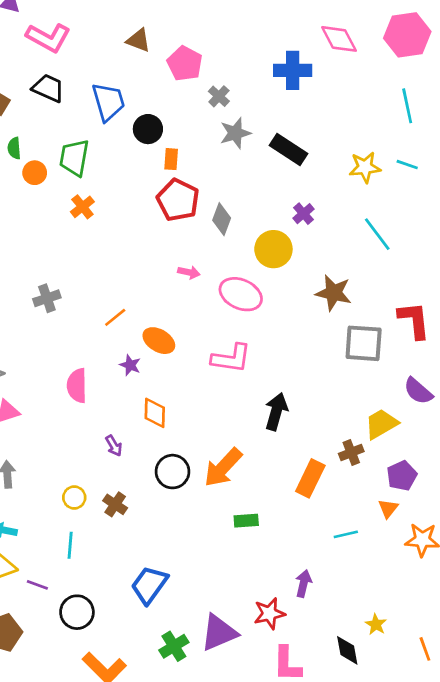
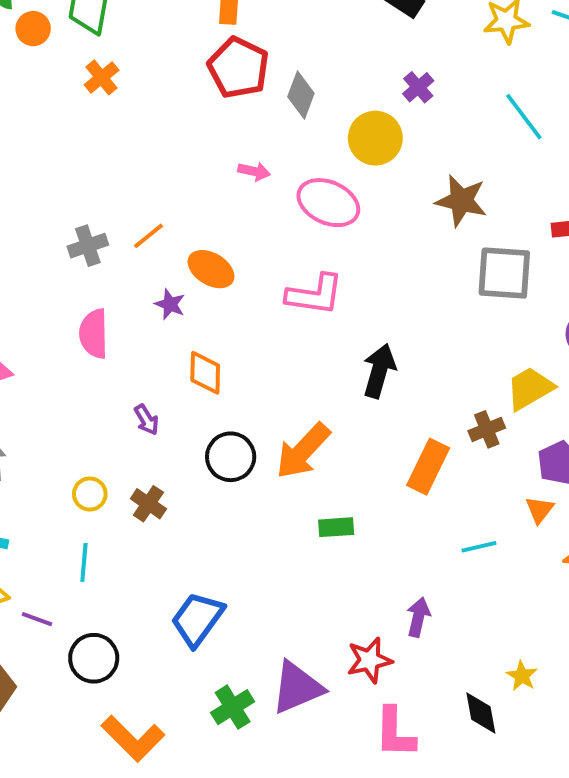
gray cross: (47, 298) -> (88, 246), moved

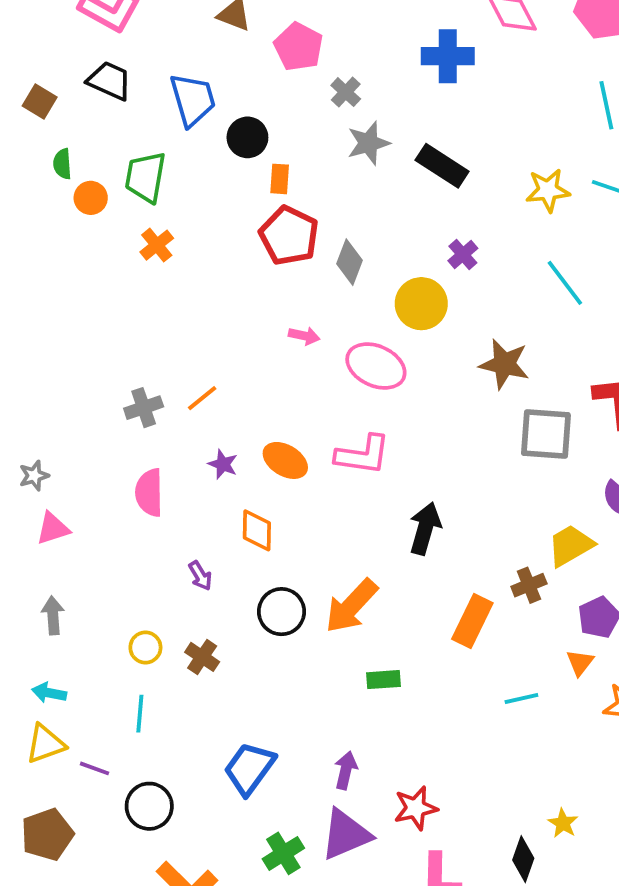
orange ellipse: (211, 269) -> (285, 460), moved
purple arrow: (418, 617) -> (346, 770), moved
black diamond: (481, 713) -> (523, 859), turned 30

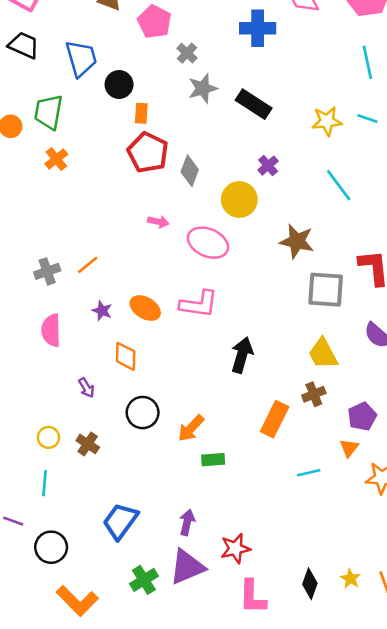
yellow trapezoid: (571, 545) -> (323, 354), moved, turned -88
orange arrow: (351, 606) -> (191, 428), moved, size x0.7
yellow star: (563, 823) -> (350, 579), moved

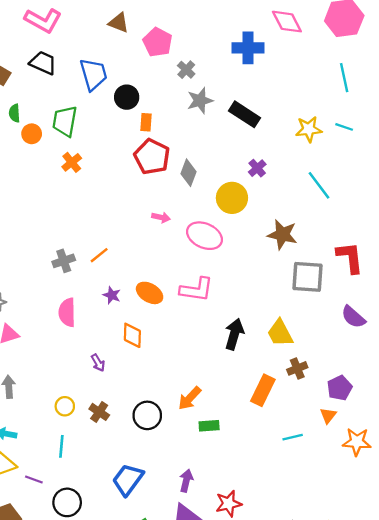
yellow trapezoid: (323, 354) -> (280, 333), moved
black circle: (143, 413) -> (147, 415), moved

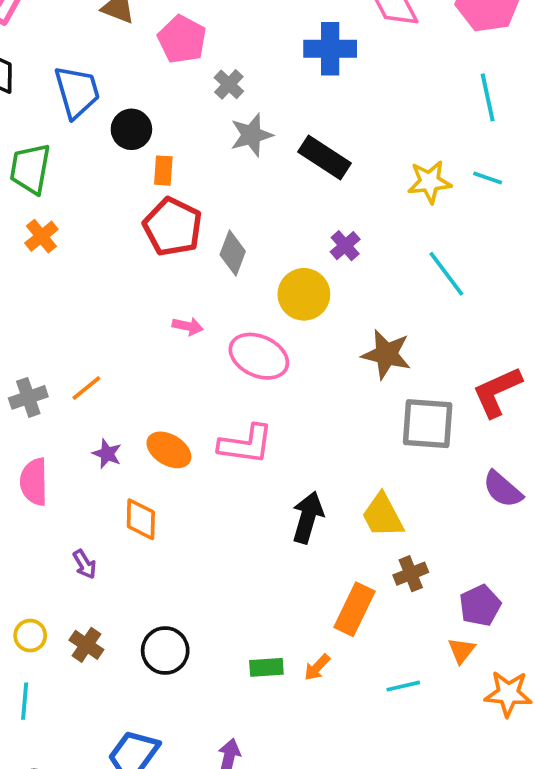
red L-shape: (350, 257) -> (497, 392), turned -108
orange arrow: (190, 398) -> (317, 667), moved, size x0.7

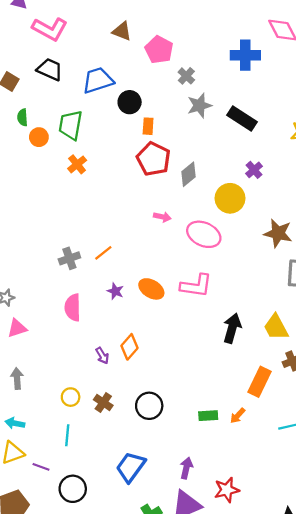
blue trapezoid: (77, 92) -> (98, 80), turned -92
gray diamond: (233, 253) -> (188, 174), turned 30
orange diamond: (141, 519) -> (130, 347), moved, turned 40

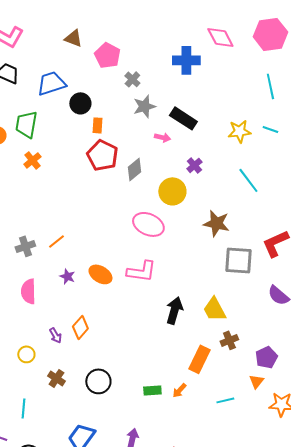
pink arrow: (162, 217) -> (162, 137), moved
yellow circle: (71, 397) -> (26, 354), moved

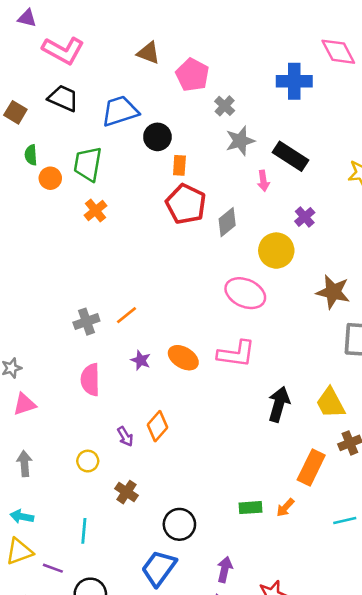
pink arrow: (162, 137) -> (263, 181), turned 70
black circle: (98, 381) -> (179, 524), moved

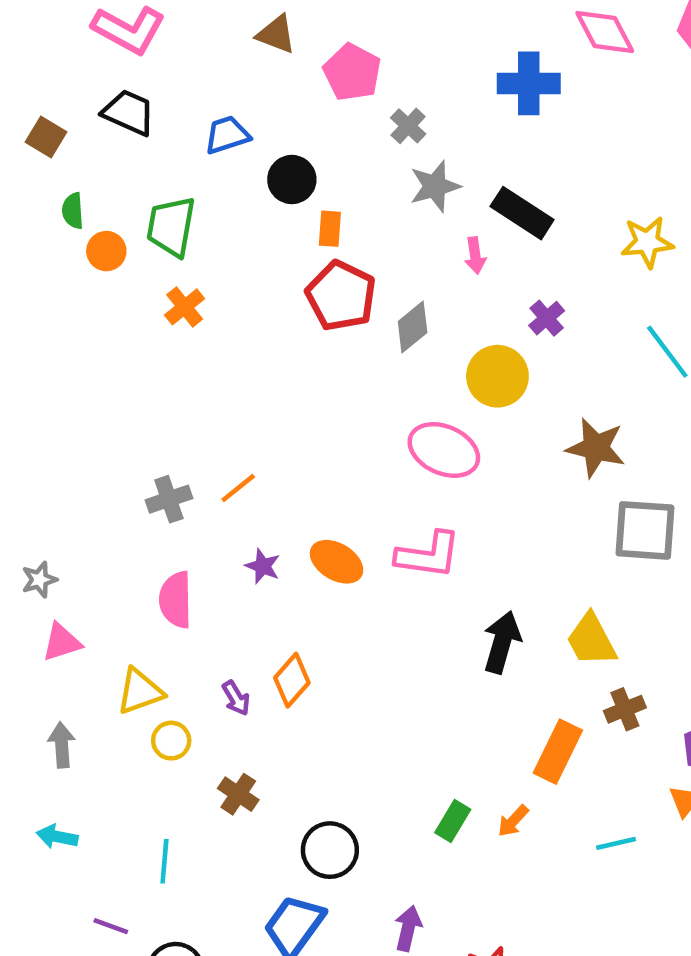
blue trapezoid: (120, 111) -> (227, 135), size x0.7
green rectangle: (250, 508) -> (453, 821), turned -55
yellow triangle: (19, 551) -> (140, 691), moved

